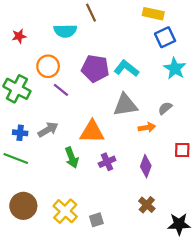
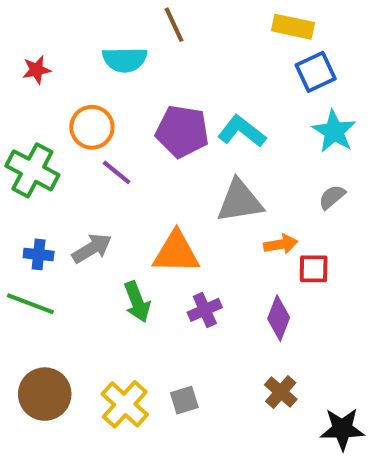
gray semicircle: (165, 108) -> (332, 197), moved
red square: (182, 150) -> (314, 269), moved
gray square: (96, 220) -> (184, 400), moved

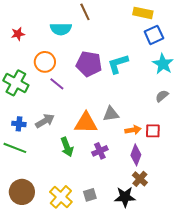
cyan L-shape: (242, 131) -> (118, 64), turned -55
gray triangle: (240, 201) -> (111, 114), moved, size x0.7
orange arrow: (281, 244) -> (133, 130), moved
brown cross: (281, 392) -> (140, 179), moved
black star: (342, 429) -> (125, 197), moved

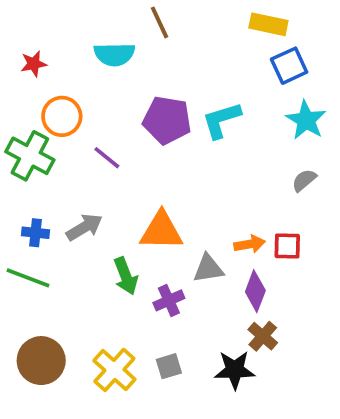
orange circle: (45, 62) -> (62, 116), moved
gray triangle: (111, 114) -> (208, 269), moved
purple cross: (100, 151) -> (169, 300), moved

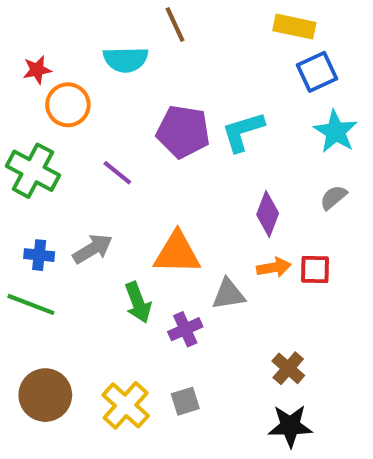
orange circle: (62, 116) -> (68, 105), moved
purple diamond: (255, 291) -> (268, 214), moved
black star: (235, 370) -> (290, 426), moved

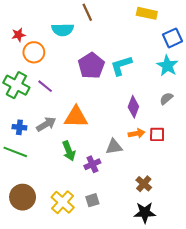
blue square: (317, 72) -> (172, 38), moved
purple pentagon: (183, 132) -> (91, 66), turned 30
purple line: (117, 173) -> (45, 86), moved
orange triangle: (177, 253) -> (76, 117), moved

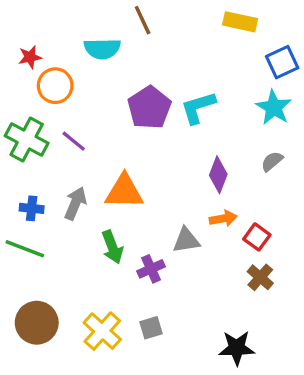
gray arrow: (46, 124) -> (75, 203), turned -36
red square: (157, 134) -> (257, 237), moved, turned 35
brown cross: (144, 184) -> (260, 277), moved

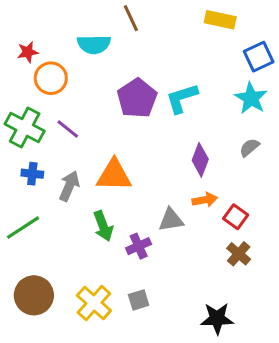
blue cross: (32, 208) -> (32, 174), moved
green line: (25, 249) -> (23, 228), turned -54

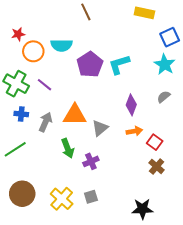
cyan semicircle: (94, 44) -> (62, 45), moved
gray triangle: (171, 220) -> (100, 128), moved, turned -30

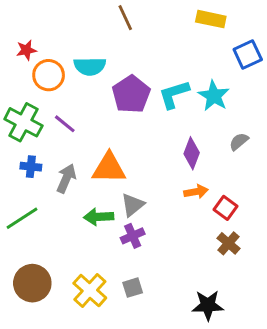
cyan star: (165, 64) -> (214, 96), moved
gray triangle: (100, 128) -> (133, 205), moved
green arrow: (68, 148) -> (99, 217), turned 108

